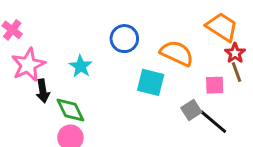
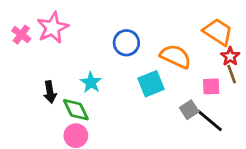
pink star: (28, 65) -> (53, 28), moved
cyan star: (81, 66) -> (91, 82), moved
cyan square: (151, 82) -> (151, 84), turned -36

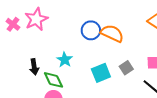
orange semicircle: (176, 56) -> (112, 33), moved
cyan square: (151, 84) -> (101, 73), moved
gray square: (189, 110) -> (126, 68), moved

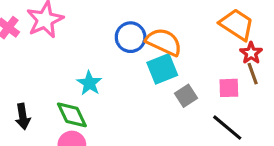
black arrow: (34, 67) -> (23, 116), moved
cyan square: (101, 73) -> (162, 69), moved

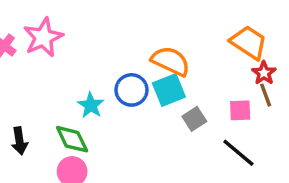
blue circle: (131, 37) -> (131, 90), moved

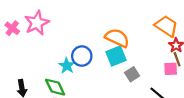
blue circle: (131, 90) -> (82, 56), moved
pink square: (240, 110) -> (171, 69), moved

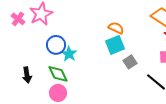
orange semicircle: (117, 38) -> (116, 28), size x0.7
blue circle: (82, 56) -> (56, 45), moved

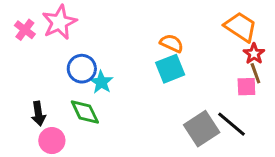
gray square: (130, 62) -> (202, 129), moved, size x1.6
pink circle: (58, 93) -> (52, 141), moved

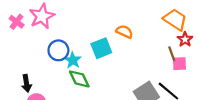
cyan square: (170, 69) -> (101, 48), moved
brown line: (255, 73) -> (172, 54), moved
green diamond: (85, 112) -> (79, 79), moved

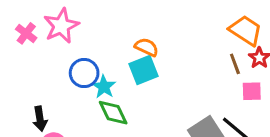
orange semicircle: (124, 32) -> (147, 47), moved
brown line: (172, 54) -> (235, 64), moved

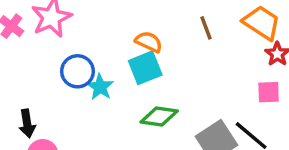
brown line: (235, 64) -> (206, 28), moved
green diamond: (113, 113) -> (159, 116), moved, turned -56

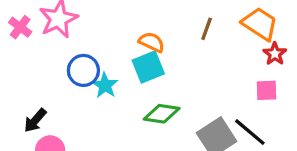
brown line: (206, 28) -> (207, 29), turned 40
black arrow: (27, 123) -> (35, 120), turned 50

